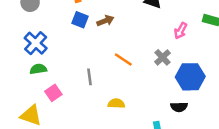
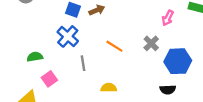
blue cross: (36, 43) -> (68, 36), moved

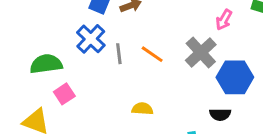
gray cross: (151, 43) -> (201, 52), size x1.5
green semicircle: (35, 57) -> (46, 64), size x1.5
gray line: (83, 63) -> (119, 54), moved

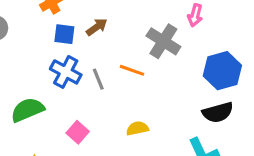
gray cross: (201, 52) -> (163, 41), moved
pink square: (64, 94) -> (78, 132), moved
black semicircle: (220, 114) -> (218, 112), size x1.4

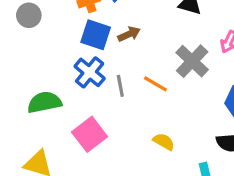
blue square: (64, 34) -> (96, 35), size x1.4
yellow semicircle: (137, 128) -> (164, 142), moved, turned 30
pink square: (78, 132) -> (90, 134), size x1.5

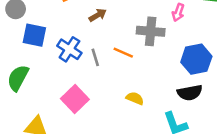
blue square: (96, 35) -> (34, 35), moved
gray cross: (192, 61) -> (151, 31), turned -32
green semicircle: (44, 102) -> (18, 78), moved, turned -44

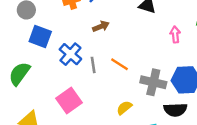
pink arrow: (178, 12) -> (175, 34), turned 147
gray cross: (151, 31) -> (153, 82), moved
yellow semicircle: (135, 98) -> (124, 108), turned -70

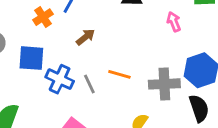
blue square: (40, 37) -> (31, 58), moved
black semicircle: (175, 110) -> (199, 108), turned -90

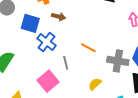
brown arrow: (85, 37) -> (59, 16), moved, turned 40
gray line: (89, 84) -> (66, 63), moved

